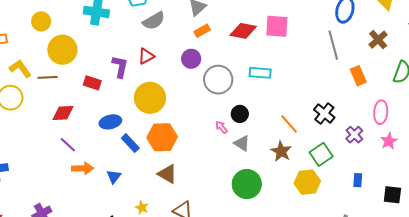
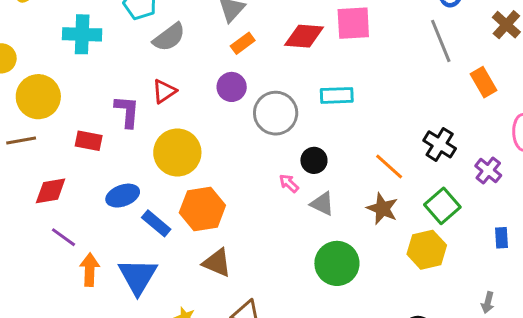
orange arrow: (83, 168) -> (90, 270), turned -80
blue triangle: (114, 177) -> (138, 276), size x1.8

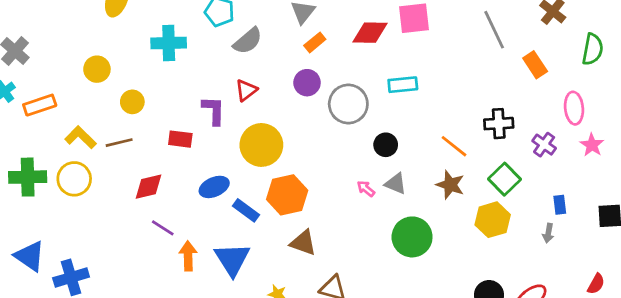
yellow circle: (38, 97) -> (132, 102), size x0.6
black cross: (440, 144) -> (499, 124), turned -32
pink arrow: (289, 183) -> (366, 189), moved
gray arrow: (488, 303) -> (548, 233), moved

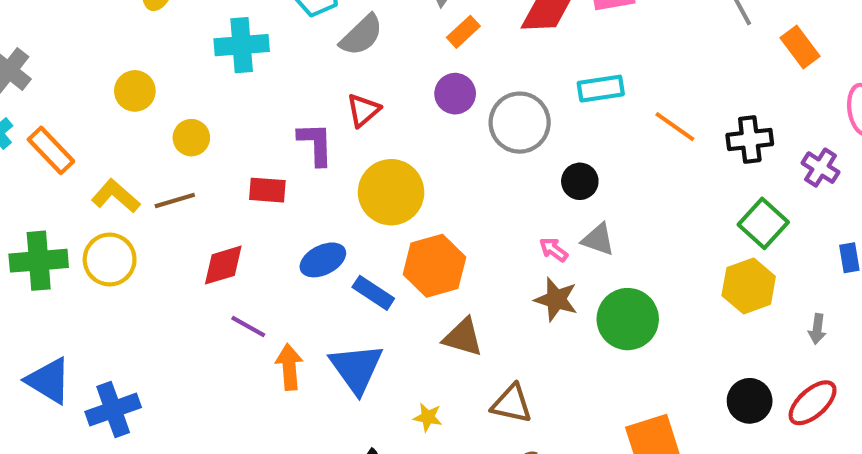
orange rectangle: (40, 105) -> (51, 150), turned 68
orange line: (454, 146) -> (675, 127), moved
brown star: (450, 185) -> (556, 299), moved
gray arrow: (548, 233) -> (817, 329), moved

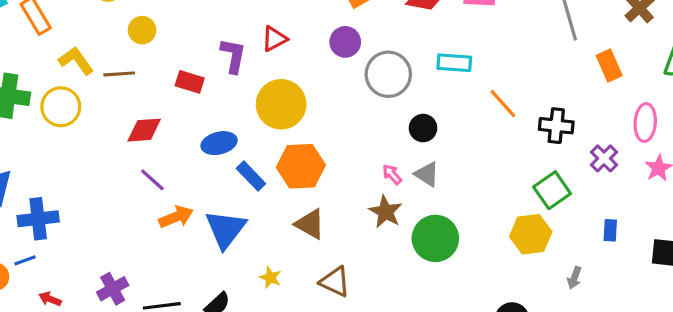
orange arrow: (289, 367) -> (176, 217), turned 60

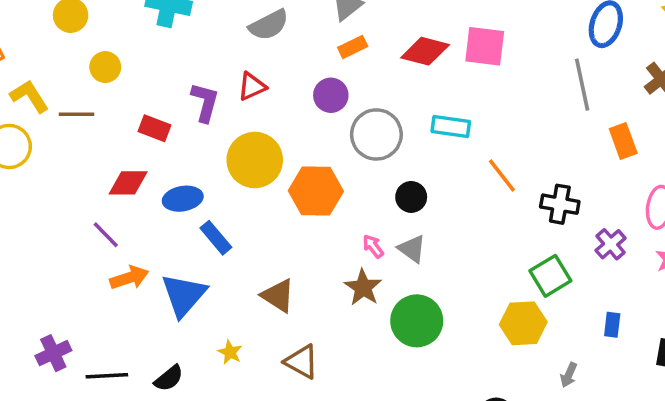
red diamond: (144, 130) -> (128, 183), moved
orange hexagon: (301, 166) -> (316, 191), moved

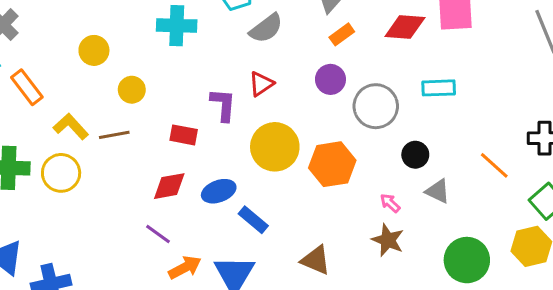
orange line: (502, 176) -> (494, 165), moved
gray triangle: (412, 249) -> (438, 191), moved
green circle: (417, 321) -> (467, 260), moved

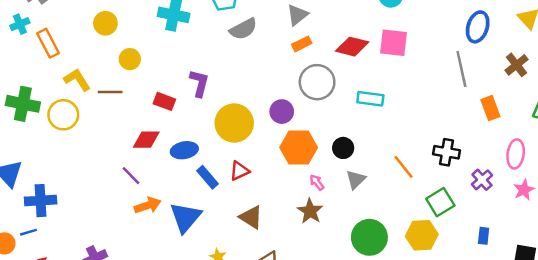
purple circle: (330, 79) -> (282, 112), moved
red triangle: (261, 84) -> (239, 171), moved
gray circle: (376, 106) -> (317, 82), moved
orange hexagon: (332, 164) -> (299, 147), moved
gray triangle: (438, 191) -> (356, 180), turned 40

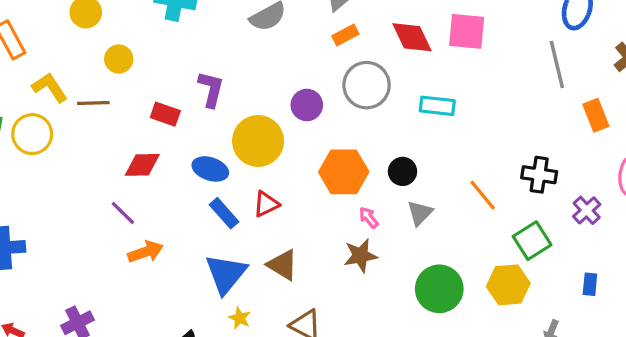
red diamond: (352, 47) -> (412, 37), turned 52
purple circle: (282, 112) -> (307, 105), moved
blue ellipse: (184, 150) -> (210, 169), moved, turned 30
brown star: (310, 211) -> (360, 256), turned 30
blue triangle: (185, 217) -> (226, 274), moved

